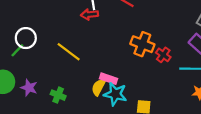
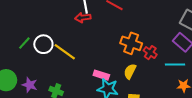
white circle: (26, 38) -> (43, 44), moved
green line: (17, 50) -> (24, 43), moved
yellow semicircle: (98, 87) -> (130, 71), moved

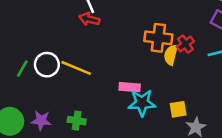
red arrow: (83, 18) -> (89, 19), turned 35
red cross: (150, 53) -> (185, 44), turned 32
yellow semicircle: (130, 71) -> (171, 55), moved

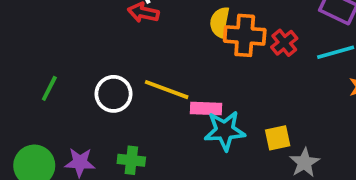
yellow semicircle: (171, 55) -> (220, 22), moved
white circle: (47, 65) -> (114, 94), moved
yellow line: (76, 68) -> (167, 90), moved

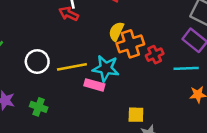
orange cross: (245, 35) -> (130, 44), turned -36
yellow line: (167, 90) -> (72, 67), turned -44
cyan star: (225, 131) -> (106, 68), moved

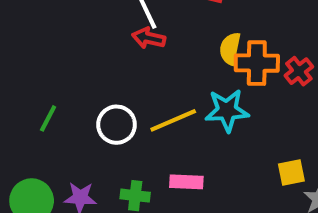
orange cross: (130, 44) -> (257, 63), turned 32
pink rectangle: (94, 85) -> (186, 182), moved

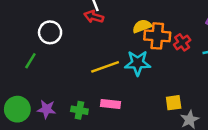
yellow semicircle: (230, 49) -> (142, 26), turned 54
white circle: (117, 125) -> (50, 32), moved

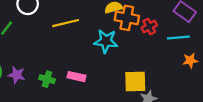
yellow line: (105, 67) -> (66, 23), moved
yellow square: (174, 103) -> (135, 82), size x1.5

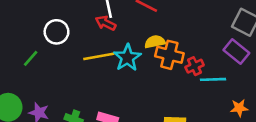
cyan line: (178, 37) -> (213, 79), moved
cyan star: (106, 41) -> (127, 58), moved, turned 30

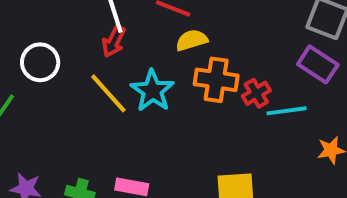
red arrow: (106, 23) -> (114, 41), turned -84
yellow semicircle: (155, 42) -> (192, 40), moved
yellow line: (99, 56) -> (108, 93), turned 64

